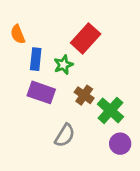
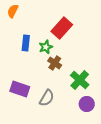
orange semicircle: (18, 34) -> (13, 11), moved, turned 48
purple rectangle: (41, 92) -> (20, 89), moved
brown cross: (84, 95) -> (55, 63), moved

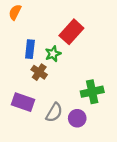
brown cross: (55, 63) -> (39, 72), moved
green cross: (80, 80) -> (92, 92), turned 36
purple circle: (87, 104) -> (77, 118), moved

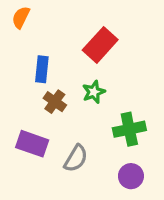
green star: (53, 54) -> (94, 92), moved
purple circle: (77, 118) -> (131, 176), moved

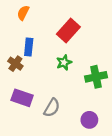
orange semicircle: (21, 17) -> (23, 13), moved
brown cross: (55, 102) -> (15, 64), moved
green cross: (129, 129) -> (96, 77), moved

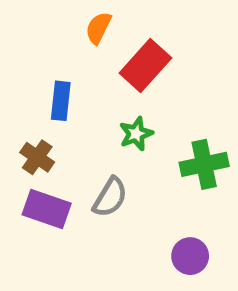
orange semicircle: (23, 13) -> (98, 28), moved
brown cross: (15, 64) -> (37, 157), moved
gray semicircle: (52, 108) -> (110, 197), moved

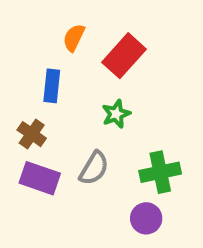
orange semicircle: (98, 28) -> (74, 38), moved
green cross: (204, 164) -> (160, 172), moved
purple circle: (190, 256) -> (146, 218), moved

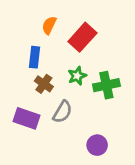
brown cross: (32, 134) -> (44, 84), moved
green cross: (160, 172) -> (106, 85), moved

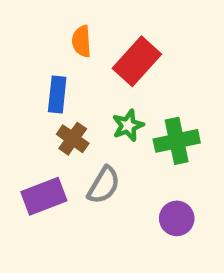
orange semicircle: (49, 25) -> (82, 41), turned -30
purple rectangle: (27, 118) -> (44, 196), turned -40
purple circle: (97, 145) -> (177, 218), moved

